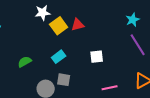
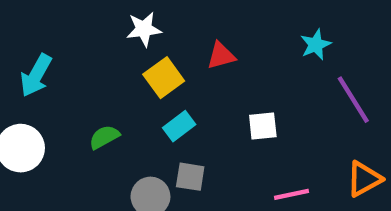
cyan star: (133, 20) -> (316, 45), moved
yellow square: (59, 26) -> (164, 78), moved

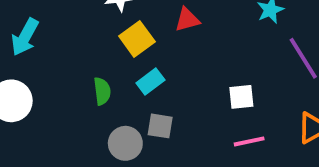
white square: (263, 126) -> (241, 97), moved
green semicircle: (104, 137) -> (102, 91), moved, turned 112

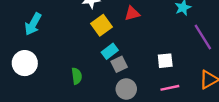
green semicircle: (102, 91) -> (77, 76), moved
gray square: (160, 126) -> (119, 64), moved, turned -35
gray circle: (125, 143) -> (126, 89), moved

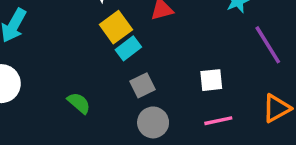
cyan rectangle: (110, 51) -> (128, 48), moved
green semicircle: (77, 76) -> (79, 103), turned -42

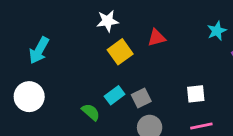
cyan rectangle: (128, 48) -> (115, 95), moved

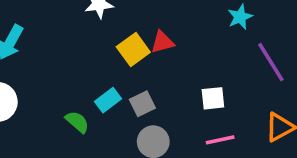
red triangle: (157, 38) -> (162, 42), moved
yellow square: (120, 52) -> (133, 49), moved

